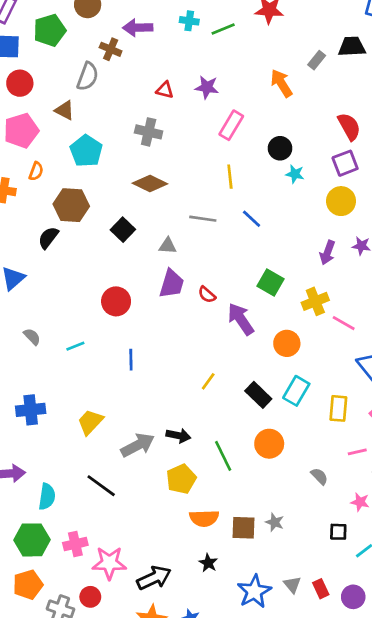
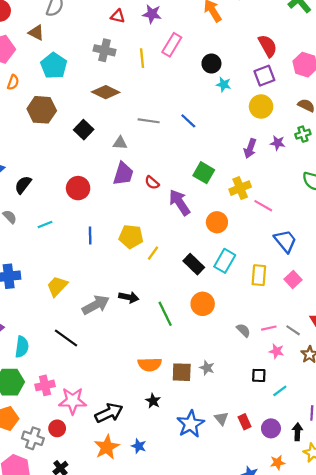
yellow line: (230, 177) -> (142, 58), moved
black semicircle: (48, 238) -> (23, 185), moved
pink line: (357, 452) -> (269, 328), moved
yellow pentagon: (181, 479) -> (131, 237), moved, turned 30

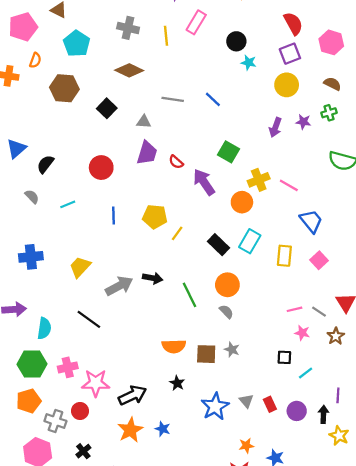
yellow cross: (240, 188) -> (259, 180), moved
gray semicircle: (243, 330) -> (226, 312), moved
orange star: (278, 463) -> (246, 446), moved

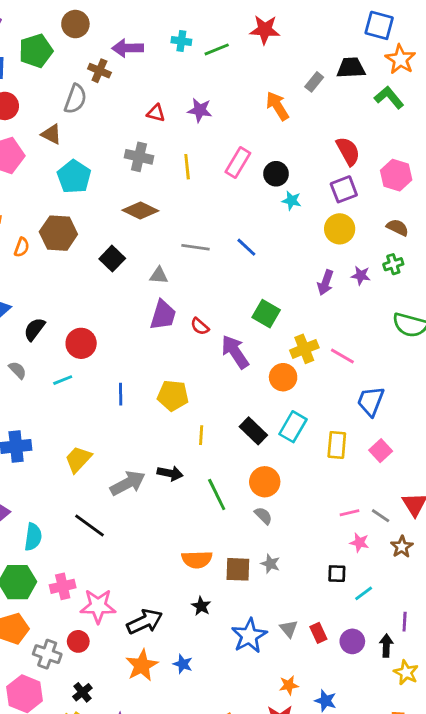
pink rectangle: (196, 22) -> (238, 162), moved
orange semicircle: (35, 60) -> (22, 247), moved
red circle: (101, 168) -> (81, 343), moved
blue trapezoid: (311, 221) -> (371, 401), turned -120
yellow line: (177, 233) -> (201, 435), moved, turned -32

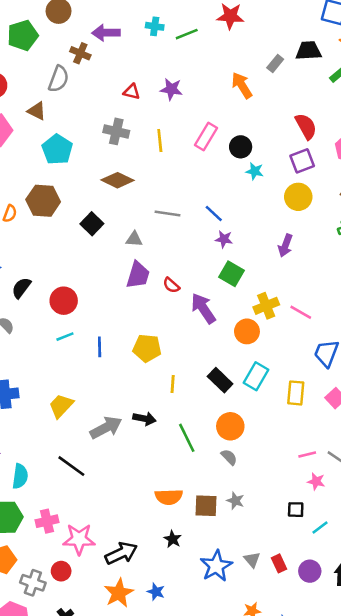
purple star: (361, 275) -> (224, 239), moved
cyan line: (63, 380) -> (65, 337), moved

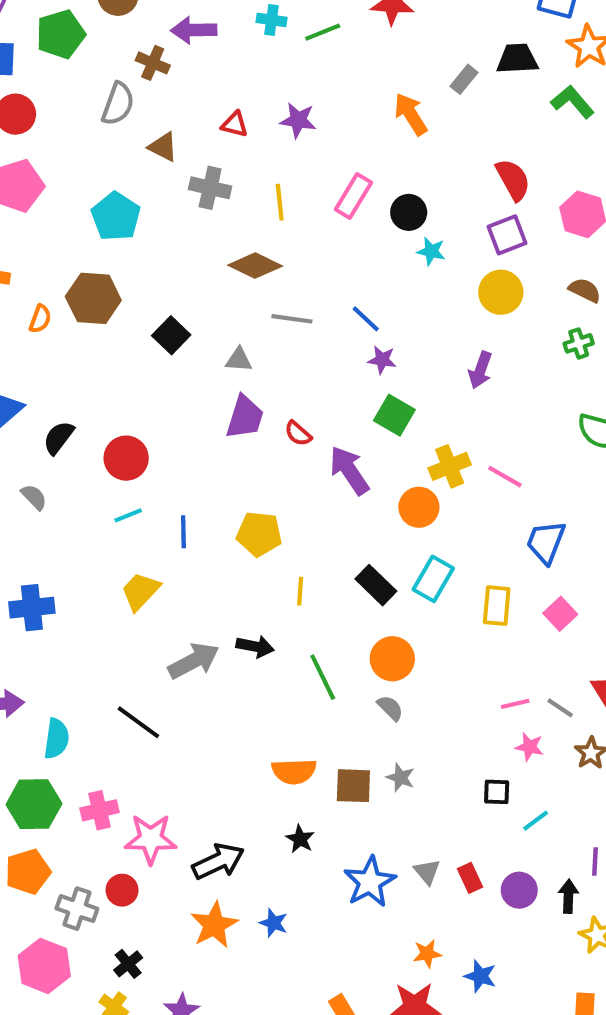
brown triangle: (37, 111) -> (163, 147), moved
brown diamond: (117, 180) -> (255, 266), moved
yellow trapezoid: (61, 406) -> (140, 591), moved

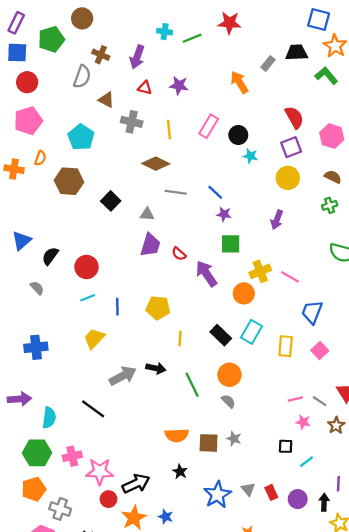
purple arrow: (194, 30) -> (137, 57), moved, turned -70
orange semicircle: (40, 319) -> (40, 158), moved
green square: (394, 415) -> (231, 244), turned -30
red circle: (122, 890) -> (109, 499), moved

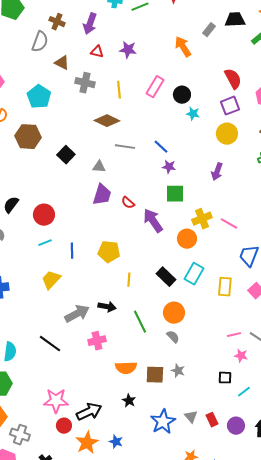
pink cross: (72, 456) -> (97, 341), moved

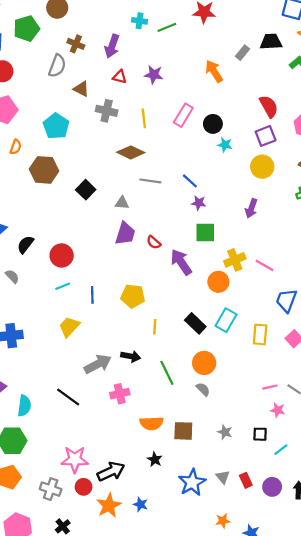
gray star: (178, 371) -> (225, 432), moved
gray cross: (20, 435) -> (51, 489), moved

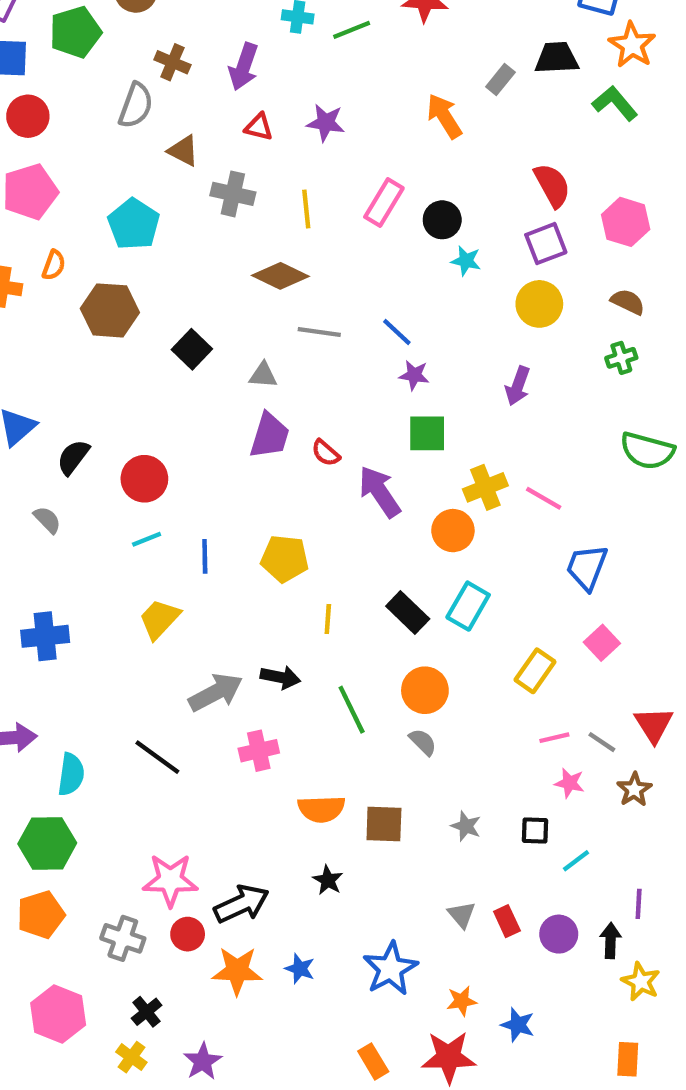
yellow rectangle: (260, 334) -> (535, 671), moved, turned 30
blue star: (192, 482) -> (390, 969), moved
orange star: (109, 506) -> (237, 971), turned 30

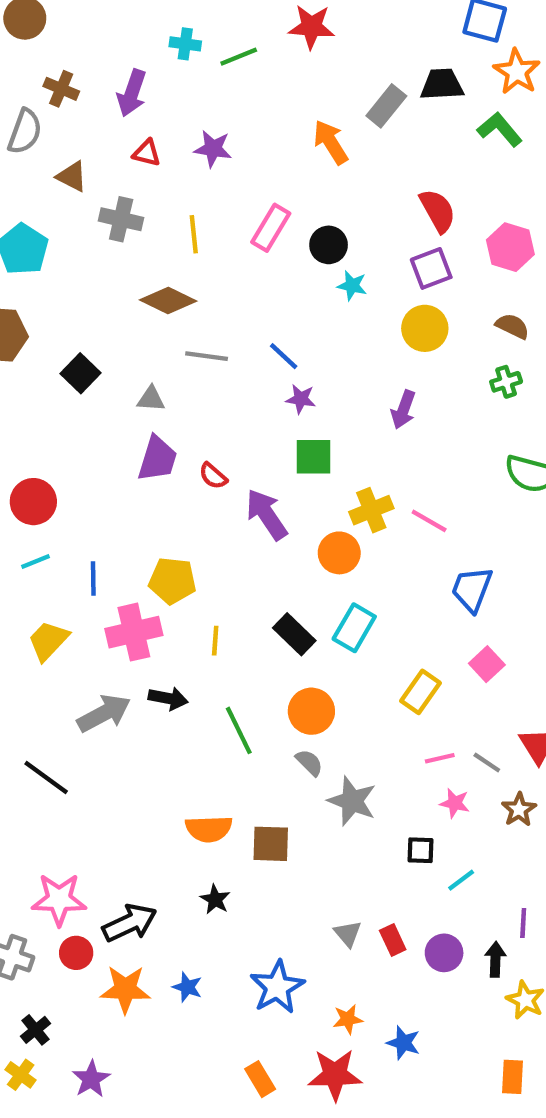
gray rectangle: (500, 80) -> (386, 106), size x1.4
pink cross: (259, 751) -> (134, 632), moved, size x1.4
gray star: (466, 826) -> (352, 801), moved, size x1.6

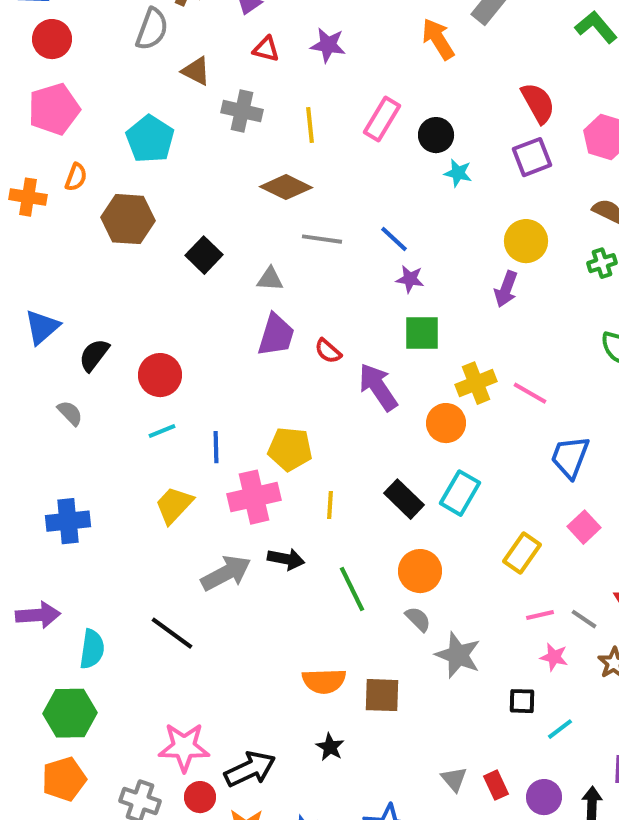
yellow circle: (425, 328) -> (526, 241), moved

